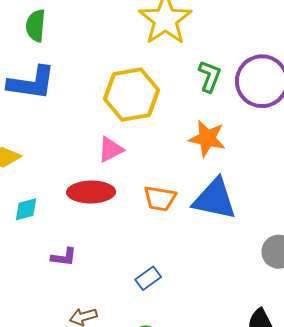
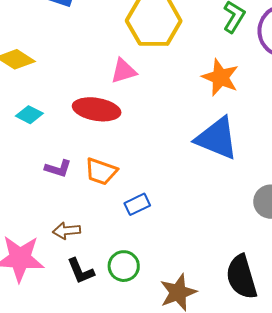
orange trapezoid: (160, 198) -> (101, 171), moved
cyan diamond: (26, 209) -> (29, 115), turned 32

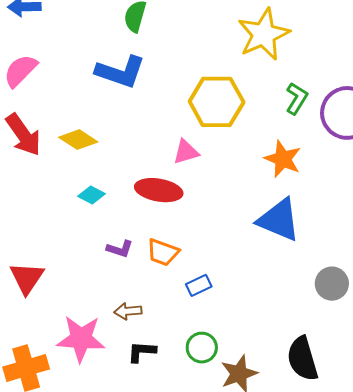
green circle: (124, 266) -> (202, 348), moved
black L-shape: (81, 271) -> (142, 352), turned 116

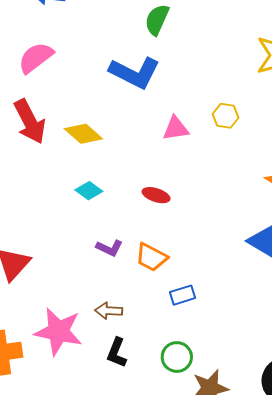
yellow hexagon: (217, 102) -> (226, 116), size x0.5
pink triangle: (186, 152) -> (176, 128), moved
red ellipse: (159, 190) -> (156, 195), size x0.6
black L-shape: (142, 352) -> (117, 353), turned -80

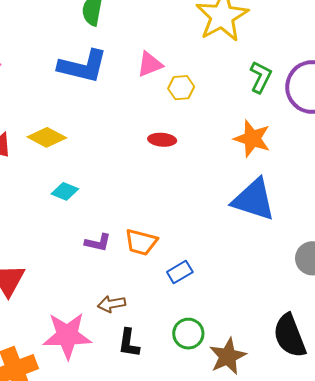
pink triangle: (176, 128) -> (150, 64), moved
red ellipse: (156, 195) -> (162, 140), moved

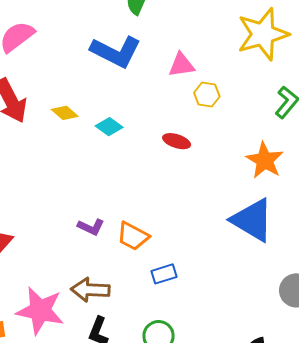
yellow diamond: (47, 137) -> (65, 113), size x0.7
cyan diamond: (65, 191) -> (109, 127), moved
brown arrow: (111, 304) -> (90, 290), size x1.4

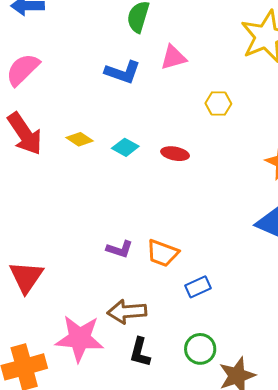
blue L-shape: (116, 52) -> (123, 72), size x0.7
pink triangle: (181, 65) -> (173, 57), moved
red ellipse: (177, 141) -> (175, 154), moved

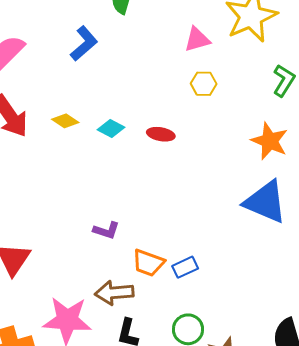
pink triangle: (173, 57) -> (197, 39), moved
blue L-shape: (123, 72) -> (84, 43), moved, turned -60
orange trapezoid: (162, 253) -> (148, 263), moved

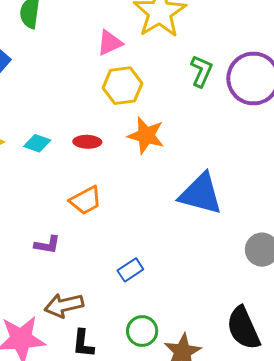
yellow hexagon: (204, 84) -> (122, 86), size x1.5
orange star: (270, 141) -> (146, 135), moved
orange trapezoid: (148, 263) -> (86, 200), moved, turned -40

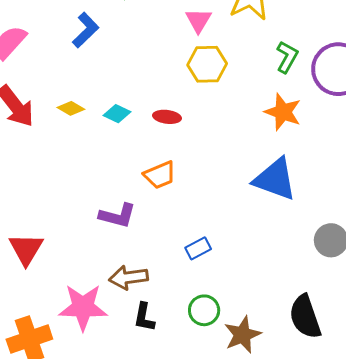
pink triangle: (110, 43) -> (198, 20), turned -40
orange star: (146, 135) -> (283, 112), moved
purple L-shape: (47, 245) -> (118, 216), size x1.4

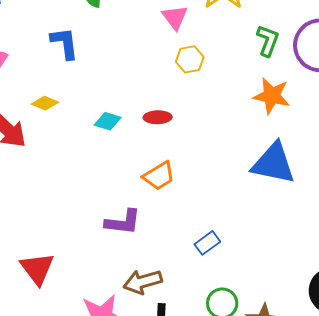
blue L-shape: (86, 30) -> (65, 43), turned -45
yellow hexagon: (207, 64) -> (190, 59), size x0.7
yellow diamond: (71, 108) -> (45, 103), moved

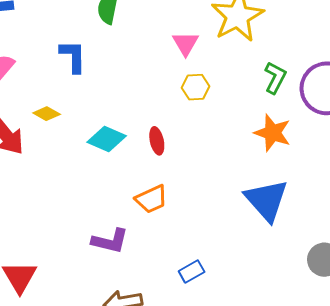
red ellipse: (158, 117) -> (157, 141), turned 72
cyan diamond: (108, 121) -> (107, 139), size x1.4
blue triangle: (273, 163) -> (267, 200), turned 30

